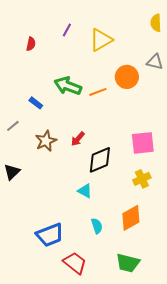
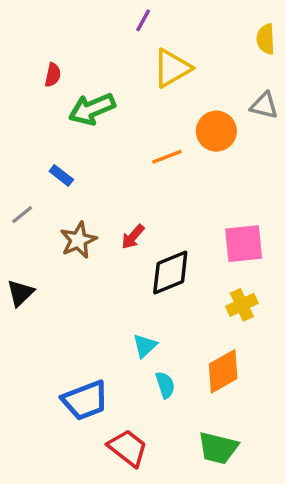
purple line: (67, 30) -> (143, 20), moved
green arrow: (68, 86) -> (92, 109), moved, turned -44
cyan triangle: (85, 191) -> (145, 346), moved, turned 49

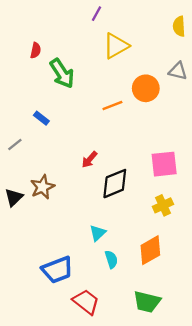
green arrow: (92, 109) -> (62, 73), turned -100
brown star: (78, 240) -> (42, 187), moved

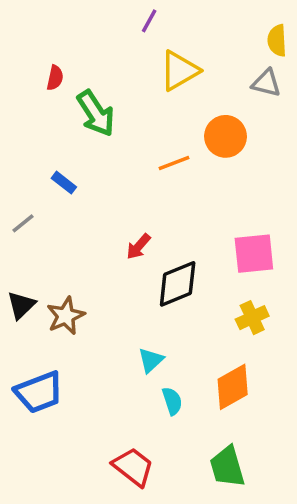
gray triangle: (178, 71) -> (266, 83), moved
brown star: (42, 187) -> (66, 316), moved
blue trapezoid: (57, 270) -> (39, 392), moved
green trapezoid: (147, 302) -> (227, 467), turned 60

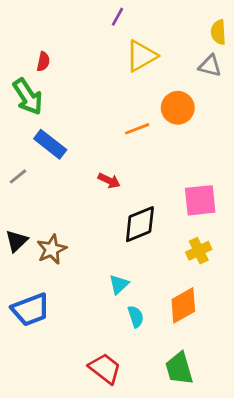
green arrow: (96, 113) -> (28, 97), moved
blue rectangle: (64, 183) -> (50, 144), size x1.6
red arrow: (138, 247) -> (109, 181), moved, turned -105

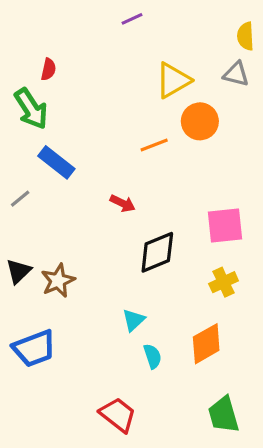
purple line: (117, 17) -> (132, 19), turned 36
yellow triangle: (141, 56) -> (173, 80), moved
green trapezoid: (179, 368) -> (224, 415), moved

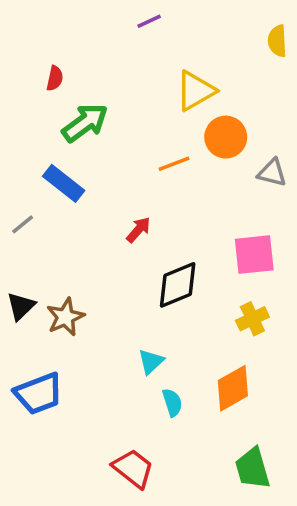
gray triangle: (236, 74) -> (272, 173), moved
green arrow: (31, 109) -> (85, 123), moved, turned -93
red arrow: (123, 203) -> (138, 230), turned -75

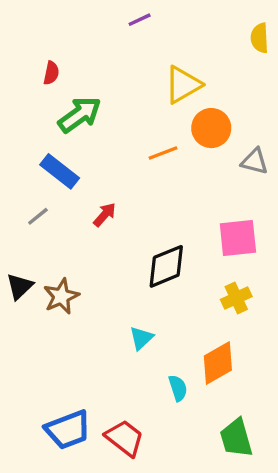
gray line: (23, 224) -> (38, 216), moved
red arrow: (138, 230) -> (105, 215), moved
blue trapezoid: (39, 394) -> (68, 430), moved
cyan semicircle: (172, 402) -> (178, 388), moved

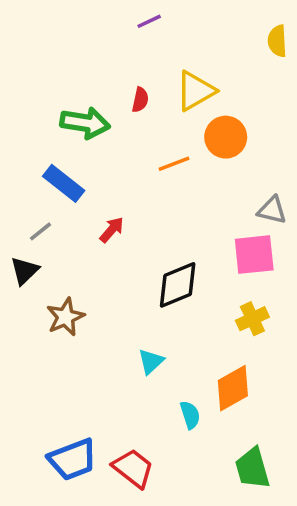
red semicircle: (51, 73) -> (140, 100), moved
green arrow: (80, 115) -> (85, 123), turned 45
gray triangle: (255, 161) -> (272, 210), moved
black triangle: (20, 286) -> (24, 271), moved

